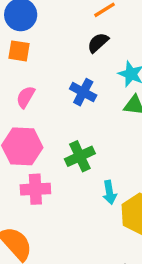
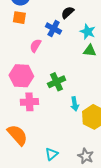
blue cross: (83, 92) -> (54, 29), moved
pink semicircle: (26, 97) -> (35, 46), moved

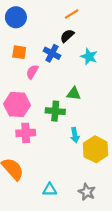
orange square: (19, 18) -> (19, 52), moved
green triangle: (90, 51) -> (74, 94), moved
green cross: (57, 82) -> (55, 111), turned 30
cyan triangle: (52, 154) -> (50, 190), turned 40

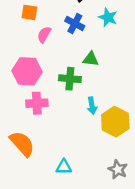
blue cross: (52, 53) -> (75, 24), moved
gray star: (87, 192) -> (118, 169), moved

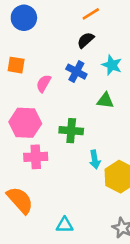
orange square: (29, 12) -> (16, 65), moved
green triangle: (91, 59) -> (105, 100), moved

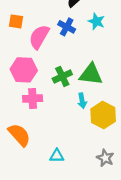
pink semicircle: (44, 83) -> (39, 37), size x1.6
green triangle: (105, 100) -> (91, 74), moved, size x1.6
green cross: (71, 131) -> (62, 76), turned -30

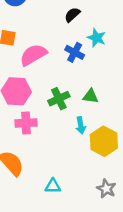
blue cross: (67, 27) -> (75, 52), moved
pink semicircle: (39, 37) -> (33, 55), turned 30
green triangle: (91, 74) -> (90, 96), size x0.6

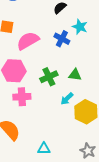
cyan arrow: (81, 125) -> (67, 99), turned 56

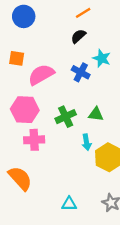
cyan arrow: (67, 99) -> (87, 142), turned -56
cyan triangle: (44, 149) -> (69, 204), moved

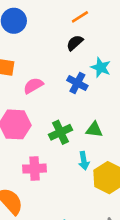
pink semicircle: (41, 75) -> (33, 86), size x0.7
pink cross: (34, 140) -> (35, 169), moved

